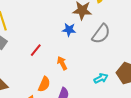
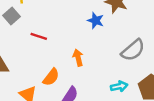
gray semicircle: (101, 34) -> (133, 50), moved
red line: (36, 50) -> (39, 36), moved, turned 56

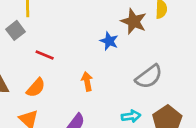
orange semicircle: (51, 77) -> (36, 88), moved

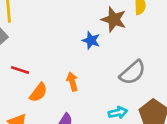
red line: (45, 55) -> (20, 70), moved
orange semicircle: (36, 88) -> (38, 92), moved

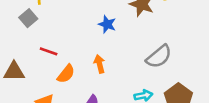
blue star: (91, 40) -> (107, 24), moved

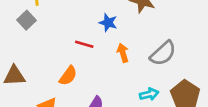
red line: (49, 51) -> (84, 44), moved
orange arrow: (100, 64) -> (123, 53), moved

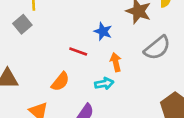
gray semicircle: (163, 53) -> (157, 48), moved
cyan arrow: (149, 94) -> (104, 84), moved

